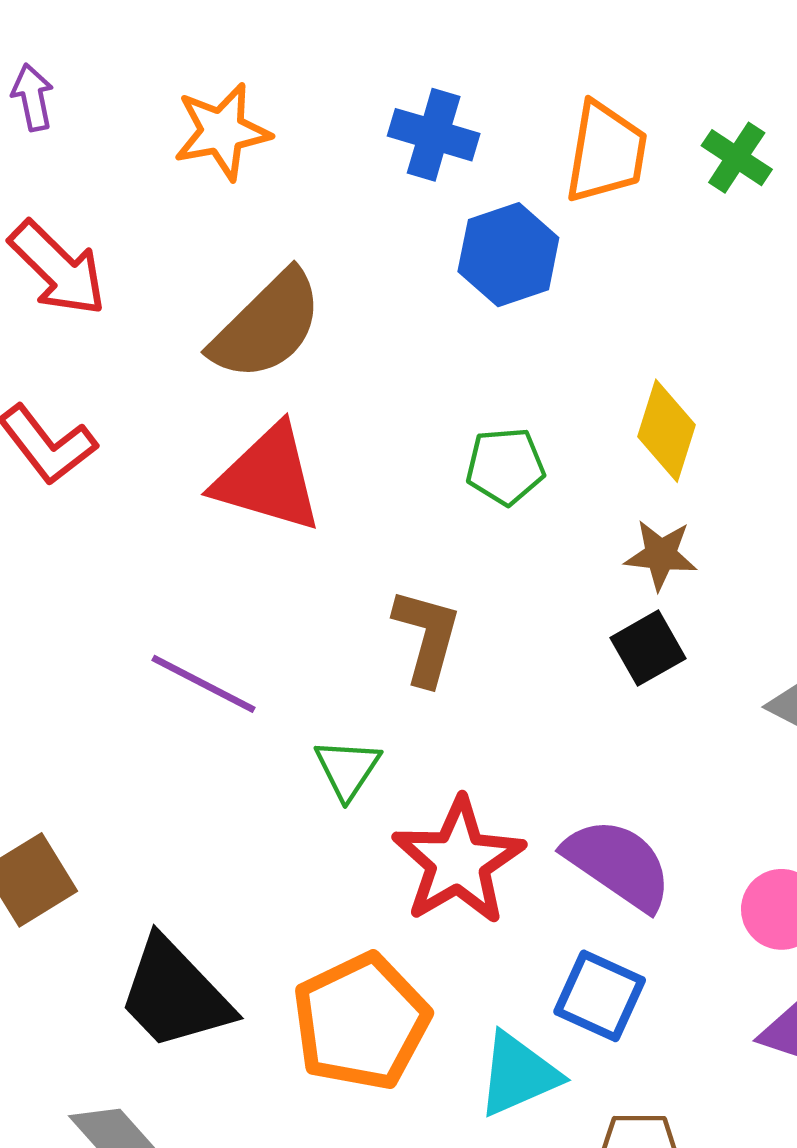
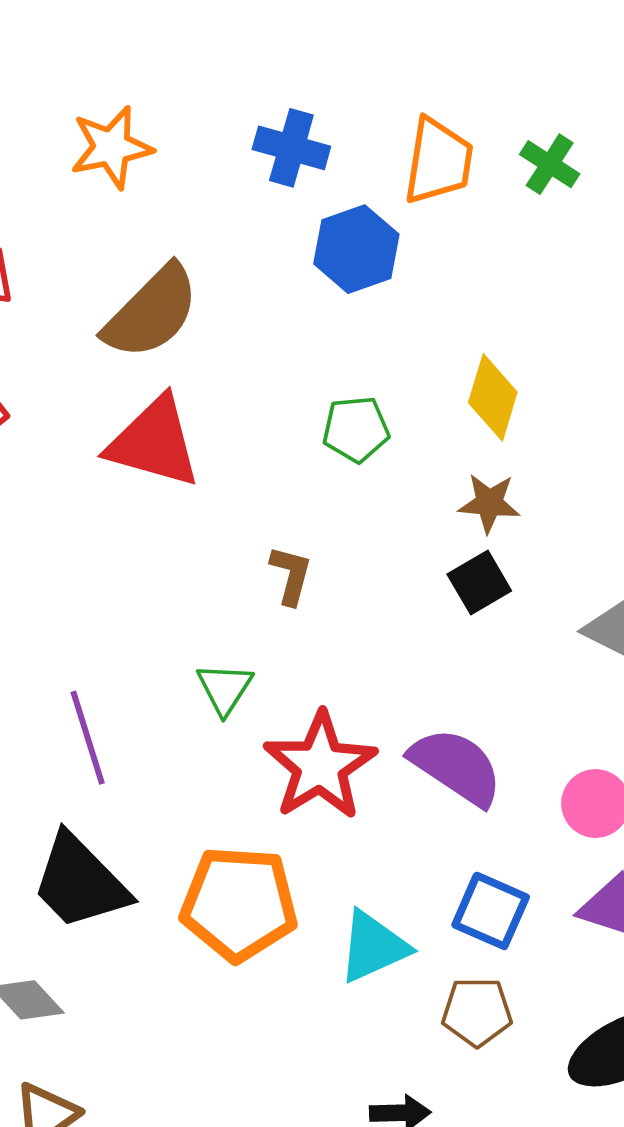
brown L-shape: (427, 637) -> (291, 575), size x0.7
purple line: (204, 684) -> (88, 738), moved, turned 46
blue square: (600, 996) -> (491, 911), moved
orange pentagon: (361, 1022) -> (239, 904), turned 30

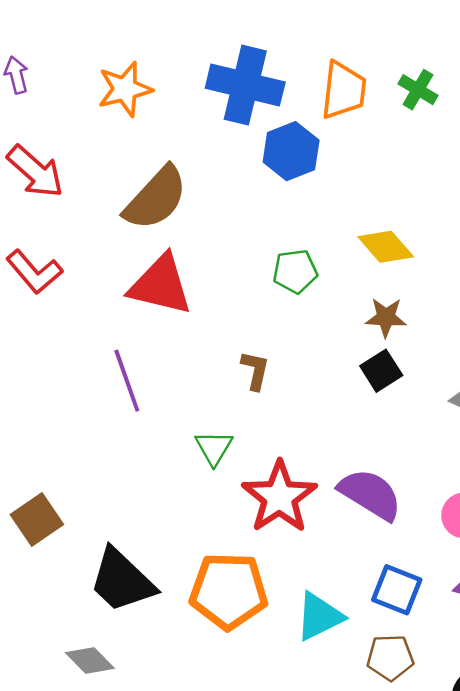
blue cross: (291, 148) -> (245, 85), size x1.5
yellow diamond: (493, 397) -> (386, 247), turned -56
purple line: (88, 738) -> (127, 381), moved

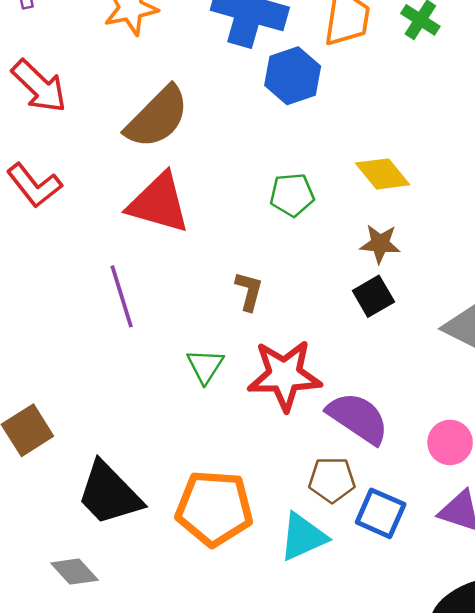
red star: (279, 497) -> (284, 375), moved, turned 30
brown pentagon: (390, 657) -> (332, 480), moved

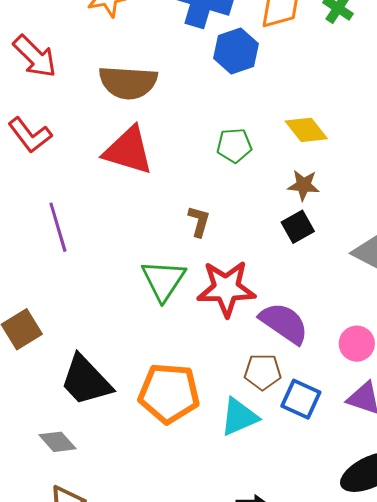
brown semicircle: (157, 117) -> (128, 82), turned 48
purple line: (122, 296) -> (58, 227), moved
green triangle: (205, 366) -> (163, 280), size x1.5

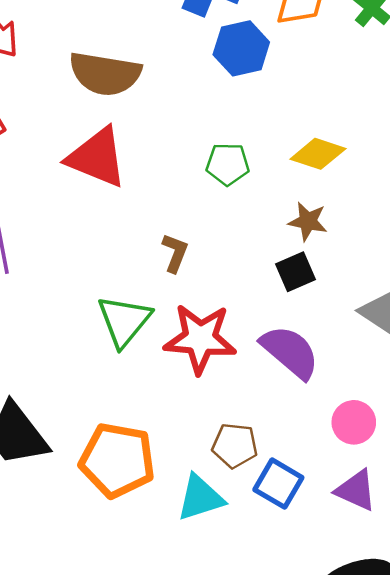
yellow diamond: (306, 130) -> (318, 154), turned -39
purple semicircle: (284, 323) -> (290, 352), moved

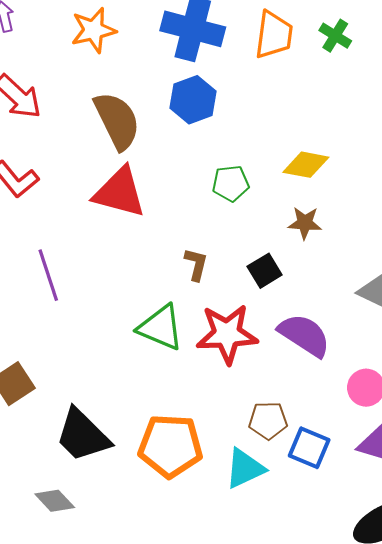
blue hexagon: (241, 48) -> (193, 100), moved
brown semicircle: (105, 74) -> (117, 121), turned -118
black square: (296, 272) -> (265, 271), moved
green triangle: (124, 321) -> (161, 327), turned -39

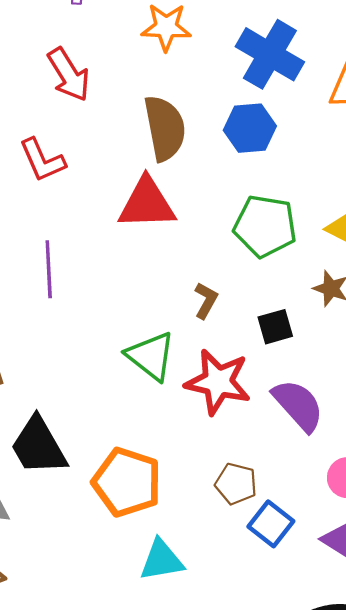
green pentagon: (231, 183) -> (265, 226), size x1.6
red triangle: (120, 192) -> (147, 203), turned -32
cyan triangle: (245, 468) -> (161, 560), moved

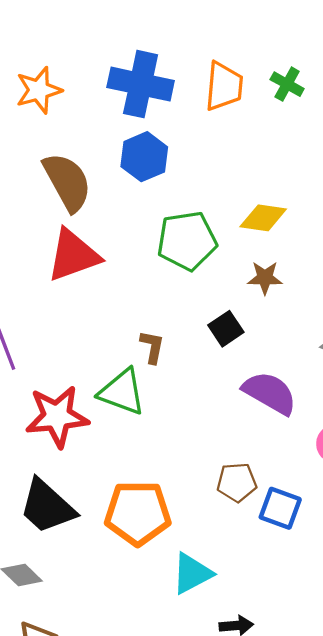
brown L-shape: (206, 300) -> (152, 347), moved
red star: (218, 382) -> (57, 416), moved

